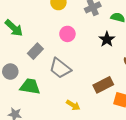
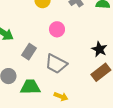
black star: (107, 39) -> (99, 49), moved
yellow arrow: (73, 105) -> (61, 96), moved

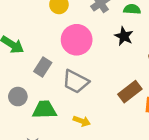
pink circle: (57, 29) -> (77, 40), size x1.6
black star: (99, 49) -> (124, 36), moved

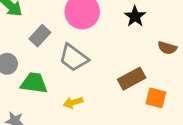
yellow arrow: (82, 121) -> (73, 102), turned 133

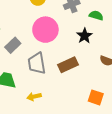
gray trapezoid: (74, 58) -> (37, 63), turned 40
brown rectangle: (132, 79) -> (68, 65), moved

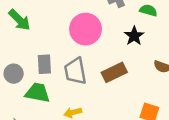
gray rectangle: (13, 45) -> (44, 64), moved, turned -49

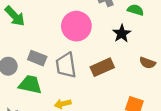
gray rectangle: (44, 64) -> (37, 58), turned -66

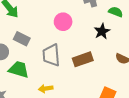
pink circle: (76, 26) -> (63, 22), size x0.7
gray rectangle: (37, 58) -> (22, 39), moved

